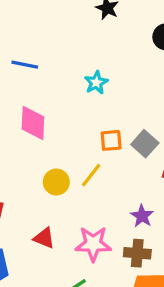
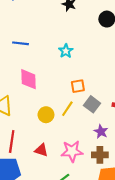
gray square: (145, 144) -> (92, 104), moved

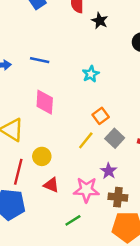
orange square: (78, 86) -> (101, 116), turned -32
yellow circle: (46, 115) -> (42, 156), moved
purple star: (101, 132) -> (109, 171), moved

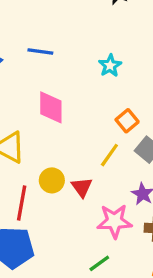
red triangle: (51, 185) -> (82, 187), moved, turned 35

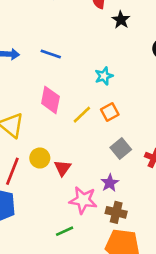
orange square: (127, 121) -> (110, 112), moved
yellow line: (109, 155) -> (82, 115), moved

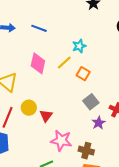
orange square: (110, 112) -> (83, 74), turned -32
yellow line: (82, 115) -> (64, 62), moved
purple star: (110, 183) -> (99, 123), moved

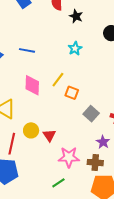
cyan star: (79, 46) -> (75, 48), moved
orange square: (83, 74) -> (72, 93), moved
purple star: (99, 123) -> (103, 142), moved

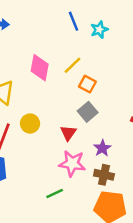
blue line: (27, 50) -> (74, 21), moved, turned 49
gray square: (91, 114) -> (88, 112), moved
red triangle: (49, 135) -> (68, 133), moved
purple star: (103, 142) -> (102, 148), moved

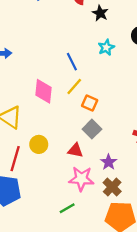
blue line: (74, 21) -> (72, 62), moved
cyan star: (99, 30) -> (106, 47), moved
red triangle: (68, 133) -> (75, 150), turned -49
brown cross: (104, 175) -> (112, 187), turned 36

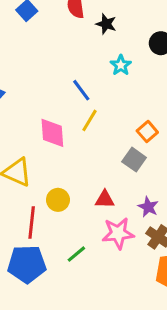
orange square: (90, 103) -> (147, 132), moved, turned 35
gray square: (92, 129) -> (134, 160), moved
green line: (67, 208) -> (76, 254), moved

